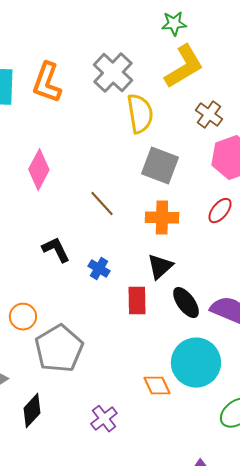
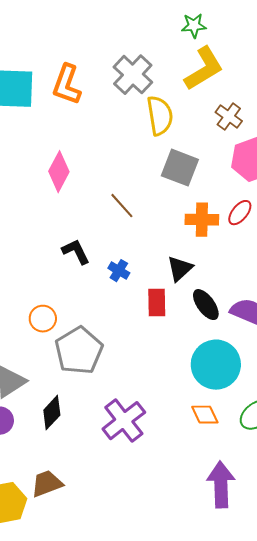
orange cross: (162, 218) -> (202, 220), moved
orange diamond: (157, 386) -> (205, 415), moved
purple cross: (104, 419) -> (124, 421), size x1.6

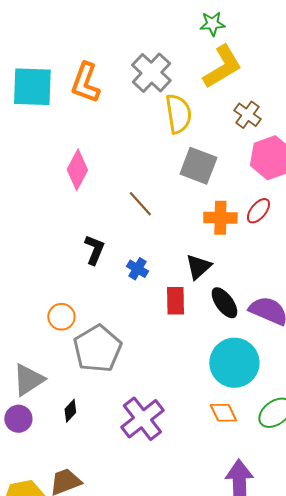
black L-shape: (76, 252) -> (94, 250), turned 48
black diamond: (52, 413) -> (70, 411), size x0.7

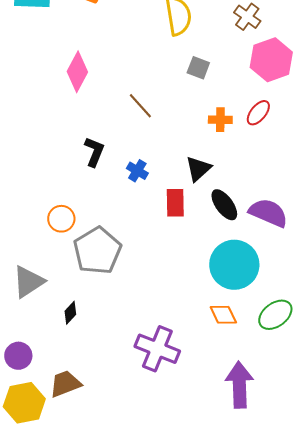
gray square: (198, 166) -> (198, 68), size x0.6
orange cross: (220, 218) -> (220, 120), size x0.7
purple circle: (18, 419) -> (18, 356), moved
purple cross: (142, 419) -> (157, 349), moved, turned -30

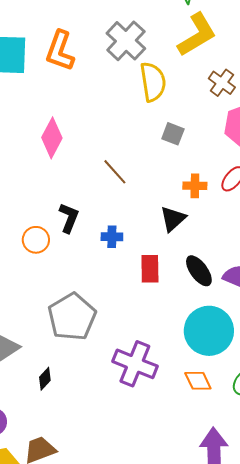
black triangle: (198, 169) -> (173, 219), moved
blue cross: (137, 171) -> (112, 237), turned -30
orange circle: (61, 219) -> (36, 240), moved
purple cross: (157, 349) -> (135, 364), moved

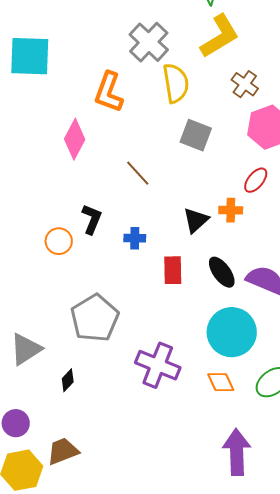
orange L-shape: (60, 51) -> (109, 92), moved
gray square: (173, 134) -> (196, 135), size x1.4
orange cross: (195, 186) -> (231, 210), moved

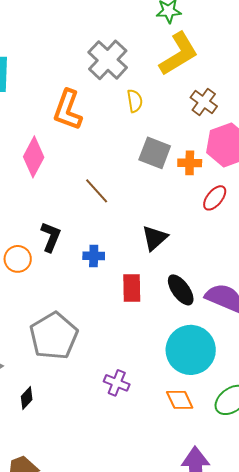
yellow semicircle: (176, 83) -> (135, 101), size x0.6
orange cross: (231, 210) -> (190, 163), moved
purple cross: (158, 365) -> (117, 383), size x0.6

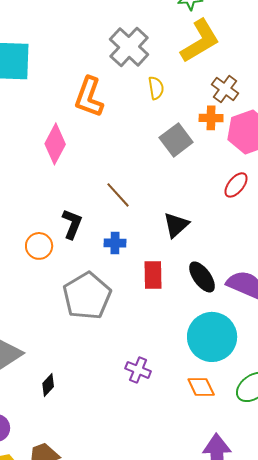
gray square: (155, 153) -> (176, 140), turned 32
orange cross: (190, 163) -> (211, 118), moved
brown line: (97, 191) -> (118, 195), moved
gray pentagon: (54, 336) -> (87, 296), moved

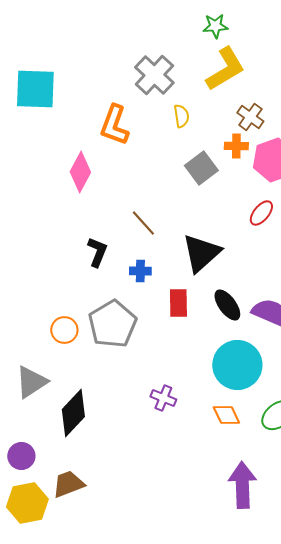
black triangle: (176, 225) -> (201, 253), size x1.5
orange circle: (39, 246) -> (64, 330), moved
black diamond: (48, 385) -> (73, 413), size x2.0

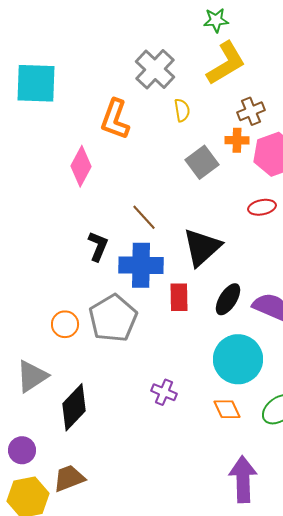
brown cross: (250, 117) -> (251, 111), turned 32
red ellipse: (261, 213) -> (262, 207), turned 40
blue cross: (140, 271) -> (141, 265), size x2.0
black ellipse: (227, 305) -> (228, 299), turned 68

